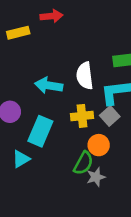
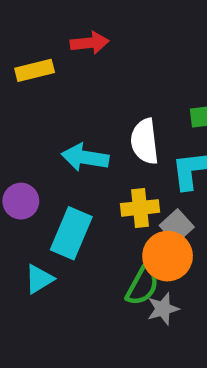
gray square: (110, 116) -> (177, 226), moved
orange circle: (99, 145) -> (168, 256), size x1.4

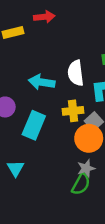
cyan triangle: (39, 279) -> (16, 168), moved, turned -30
green semicircle: (142, 286) -> (81, 184), moved

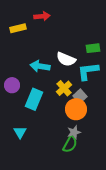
white semicircle: (76, 73) -> (66, 59), turned -60
yellow cross: (73, 111) -> (64, 88), turned -35

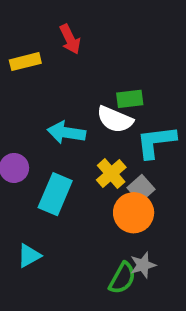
red arrow: (42, 16) -> (70, 39), turned 70
green rectangle: (93, 48) -> (130, 99), moved
cyan triangle: (20, 132) -> (29, 256), turned 32
gray star: (74, 132) -> (143, 265), moved

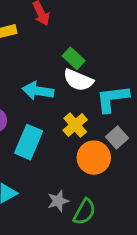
green rectangle: (130, 99) -> (74, 58), moved, turned 50
gray square: (141, 188) -> (117, 137), moved
gray star: (143, 265) -> (58, 201), moved

